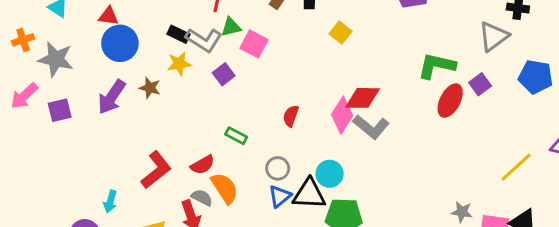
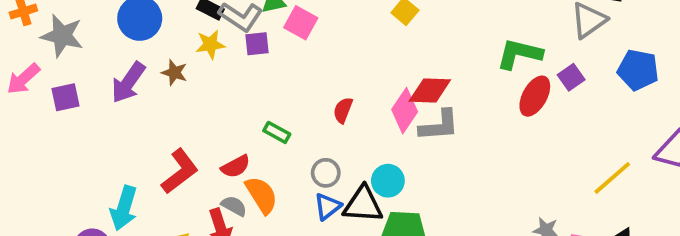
purple square: (224, 74) -> (257, 44), moved, turned 30
gray L-shape: (371, 127) -> (439, 126), turned -45
cyan arrow: (110, 202) -> (124, 208), size x1.6

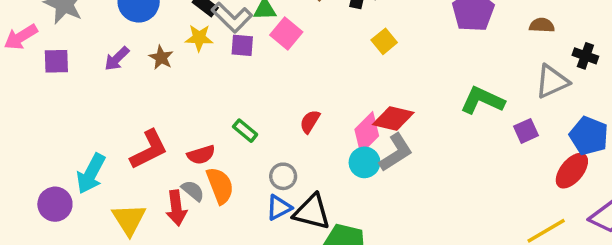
purple arrow: (128, 83) -> (117, 59), size x0.7
red ellipse: (535, 96) -> (572, 171), moved
gray L-shape: (439, 126) -> (396, 152), turned -39
cyan circle: (388, 181) -> (364, 162), moved

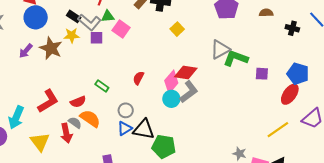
brown star: (161, 58) -> (51, 48), size x1.6
gray triangle: (552, 81) -> (220, 49), moved
purple square: (526, 131) -> (262, 74), turned 32
orange semicircle: (220, 186) -> (90, 118), turned -30

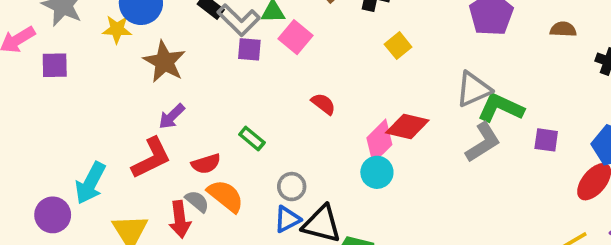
yellow star: (72, 35) -> (117, 29), moved
purple arrow: (26, 51) -> (172, 116), moved
red semicircle: (138, 78) -> (323, 104), moved, turned 96
gray L-shape: (189, 92) -> (483, 142), moved

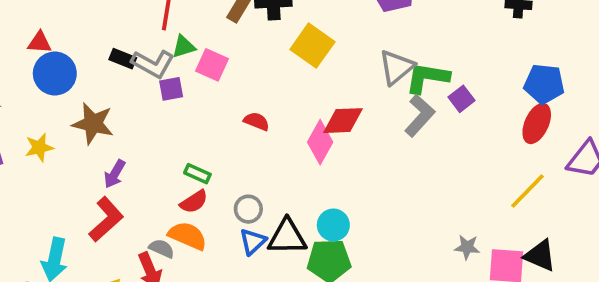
yellow star: (117, 29) -> (39, 147), moved
yellow square: (398, 46) -> (312, 46), size x1.6
purple square: (546, 140) -> (462, 99), moved, turned -30
red semicircle: (206, 164) -> (194, 202), moved
cyan circle: (377, 172) -> (333, 225), moved

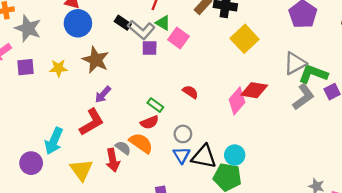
green triangle: (184, 47) -> (163, 23), turned 35
red semicircle: (257, 121) -> (190, 92), moved
blue triangle: (253, 242) -> (182, 155), turned -30

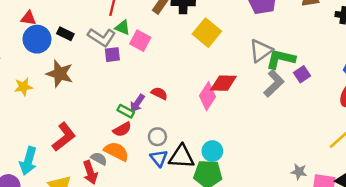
black rectangle: (123, 23) -> (65, 34), moved
purple arrow: (103, 95) -> (137, 103), moved

